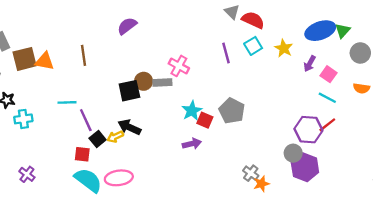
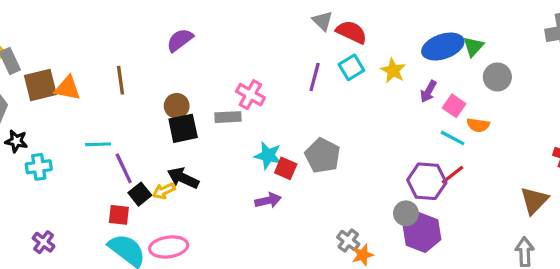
purple line: (226, 53) -> (315, 77), turned 30
brown circle: (144, 81) -> (177, 106), moved
orange semicircle: (361, 88) -> (478, 125), moved
cyan star: (192, 111) -> (268, 156), turned -30

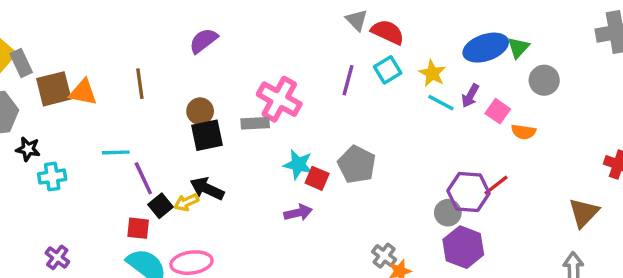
pink cross: (250, 95) -> (279, 99), size x1.4
cyan line: (452, 138) -> (441, 103), moved
gray circle: (406, 213) -> (448, 213), moved

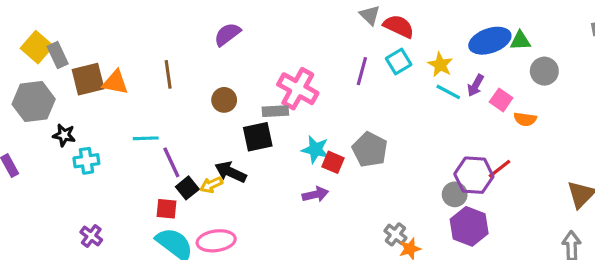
green triangle: (518, 48) -> (520, 41), turned 45
black square: (207, 135) -> (258, 137), moved

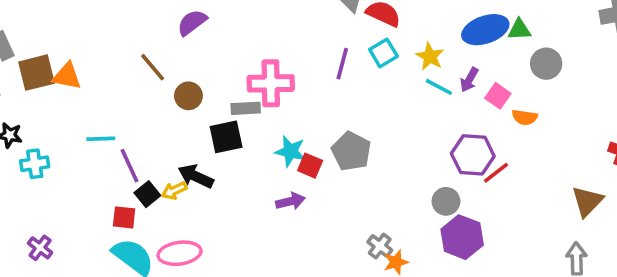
brown line: (168, 74) -> (153, 67), moved, turned -32
pink cross: (298, 89) -> (271, 83), turned -30
purple hexagon: (474, 175) -> (473, 155), moved

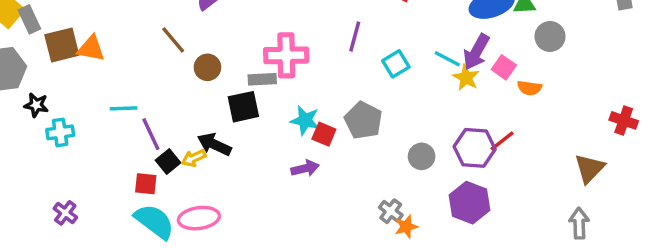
cyan square: (383, 53) -> (396, 64), moved
yellow star: (430, 56) -> (466, 78), moved
purple arrow: (469, 80) -> (476, 52), size x1.5
purple hexagon: (473, 155) -> (475, 148), moved
gray circle: (446, 201) -> (422, 156), moved

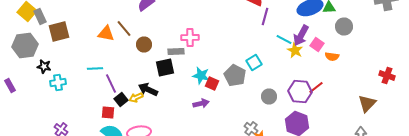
purple line: (355, 36) -> (265, 16), moved
orange triangle: (91, 48) -> (106, 34), moved
pink cross: (286, 55) -> (190, 38), size x0.7
cyan square: (396, 64) -> (254, 62), moved

